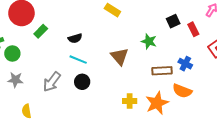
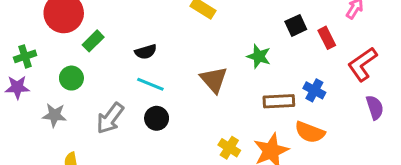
green circle: (12, 53) -> (71, 78), moved
yellow cross: (130, 101) -> (229, 148), turned 32

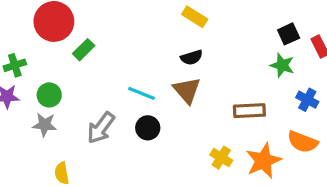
black semicircle: (146, 52) -> (192, 57), moved
green star: (259, 56) -> (282, 65), moved
green circle: (71, 78) -> (49, 95), moved
brown triangle: (214, 80) -> (187, 90), moved
brown rectangle: (279, 101) -> (249, 111), moved

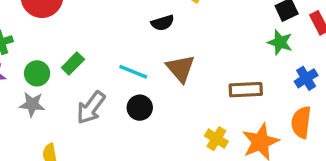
green rectangle: (84, 50) -> (73, 64), moved
black semicircle: (192, 57) -> (163, 23), moved
blue cross: (307, 100) -> (306, 78), turned 30
orange semicircle: (303, 142) -> (301, 122), turned 76

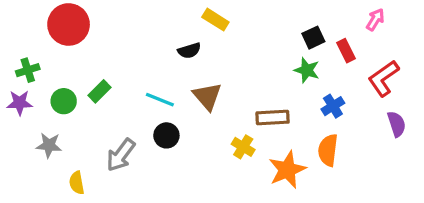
gray star: (32, 104) -> (49, 145), moved
gray arrow: (91, 108) -> (121, 155), moved
yellow cross: (216, 139) -> (243, 147), moved

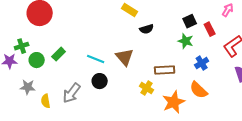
black semicircle: (189, 51) -> (147, 29), moved
green cross: (28, 70) -> (22, 46), moved
orange semicircle: (328, 150) -> (199, 90), turned -54
yellow semicircle: (77, 183) -> (46, 101), moved

